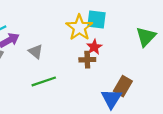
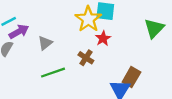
gray triangle: (36, 52) -> (45, 43), turned 42
brown cross: (87, 60) -> (86, 58), moved, turned 35

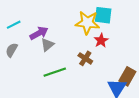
yellow star: (88, 19) -> (87, 23), turned -30
purple arrow: (19, 32) -> (39, 33), moved

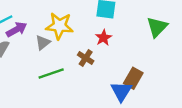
yellow star: (87, 23) -> (59, 26), moved
purple arrow: (39, 33) -> (17, 29), moved

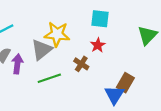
purple arrow: (17, 29) -> (17, 64), moved, turned -54
gray triangle: (43, 42) -> (42, 50), size x1.5

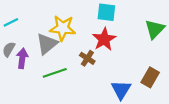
red star: (98, 45) -> (104, 39), size x1.5
brown rectangle: (125, 83) -> (150, 77), moved

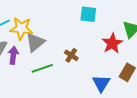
yellow star: (63, 28) -> (21, 28), moved
red star: (104, 39) -> (112, 43), moved

